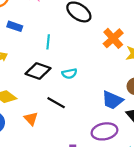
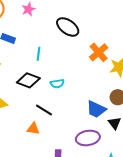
orange triangle: (31, 119) -> (33, 129), moved, turned -40

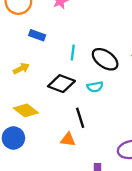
black ellipse: (68, 27) -> (105, 59), moved
black line: (44, 110) -> (80, 118), turned 42

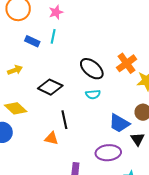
cyan line: (73, 53) -> (53, 36), moved
cyan semicircle: (95, 87) -> (93, 94), moved

